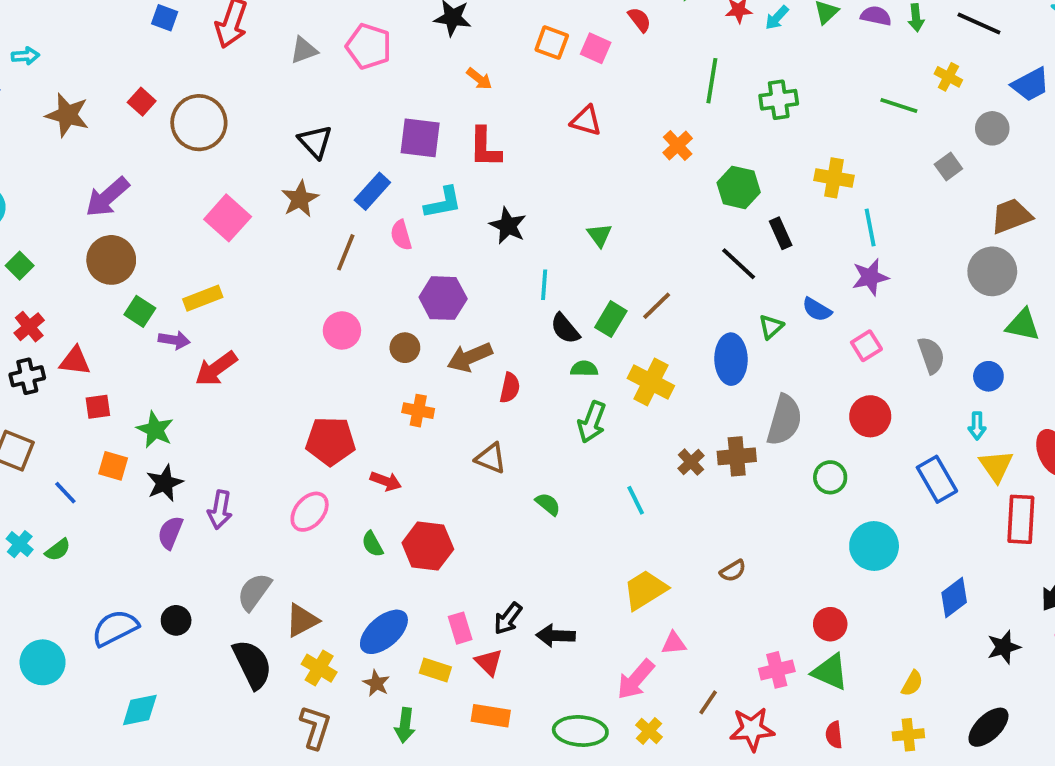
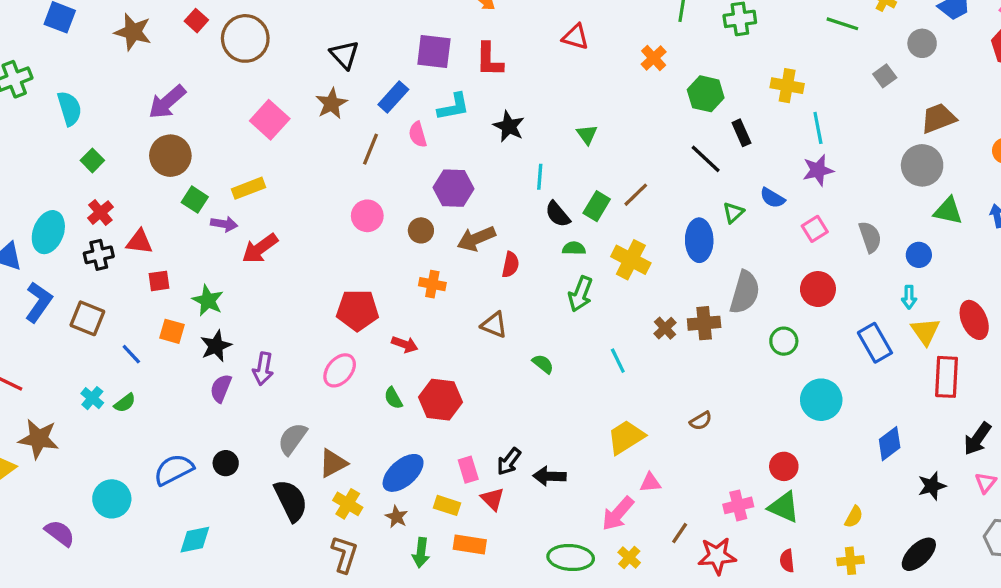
orange rectangle: (491, 716) -> (470, 544), moved

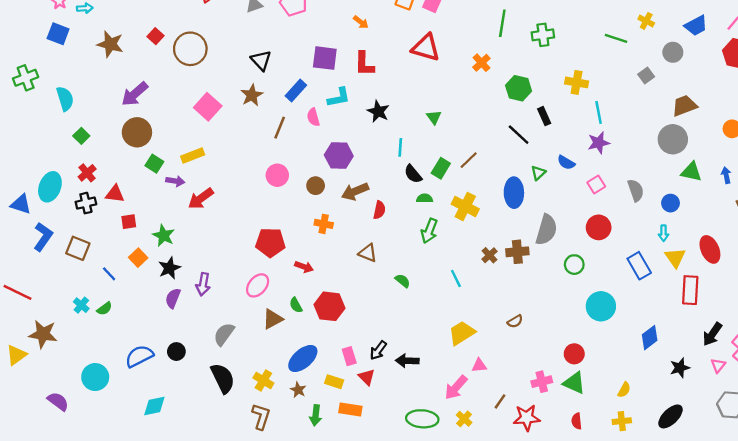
red triangle: (576, 37) -> (426, 48), size x1.5
orange square: (172, 331) -> (138, 258), turned 30
brown triangle: (333, 463) -> (273, 319), moved

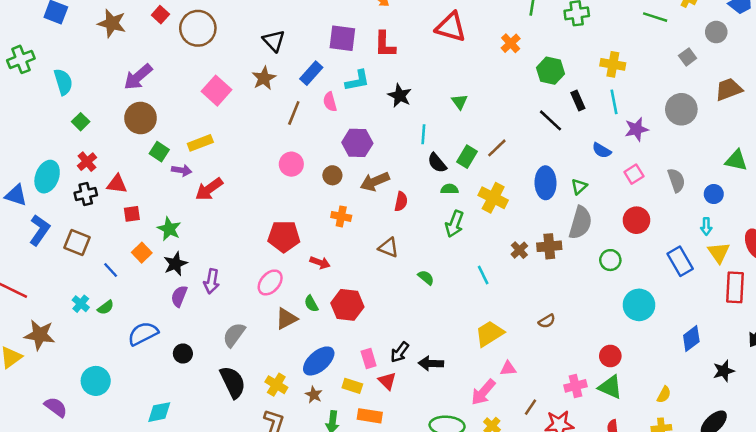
cyan line: (599, 113) -> (614, 102), moved
gray circle: (673, 139) -> (681, 109), moved
green triangle: (538, 173) -> (579, 187), moved
blue semicircle: (139, 356) -> (143, 334), moved

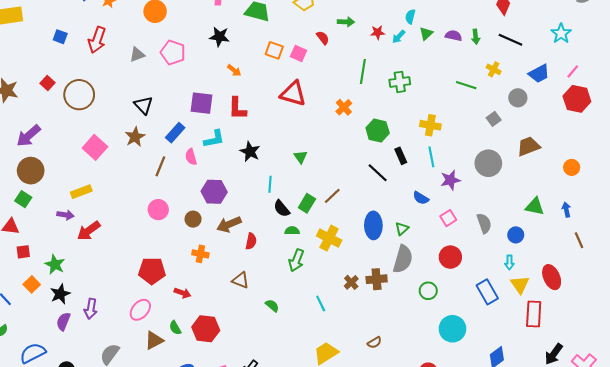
green square: (159, 152) -> (23, 199), moved

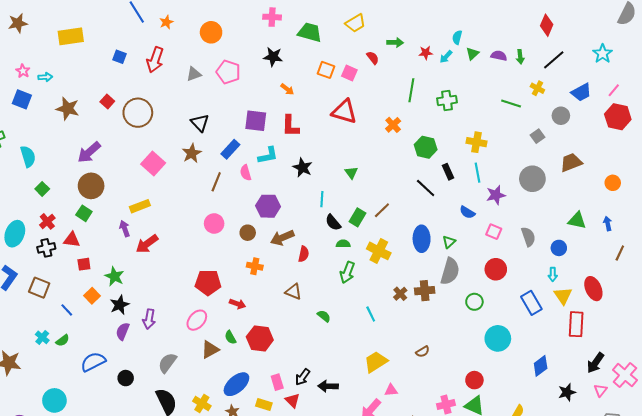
black line: (510, 40) -> (554, 60), turned -65
purple arrow: (65, 215) -> (125, 229), turned -119
pink square: (448, 218) -> (494, 232), turned -35
brown line: (579, 240) -> (620, 253), turned 49

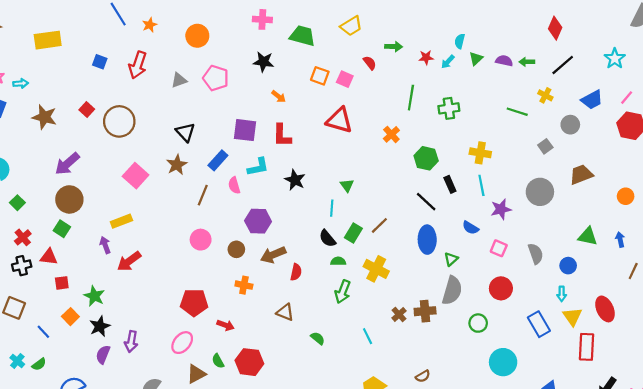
green arrow: (520, 57) -> (527, 62), turned 96
cyan line: (322, 199) -> (332, 208), moved
blue ellipse: (422, 239) -> (427, 240), moved

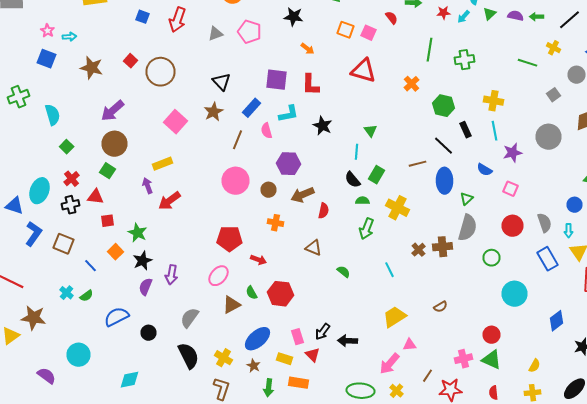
brown line: (379, 225) -> (418, 164), moved, turned 30
pink circle: (201, 240) -> (236, 181), size x1.4
gray semicircle: (536, 254) -> (544, 223), moved

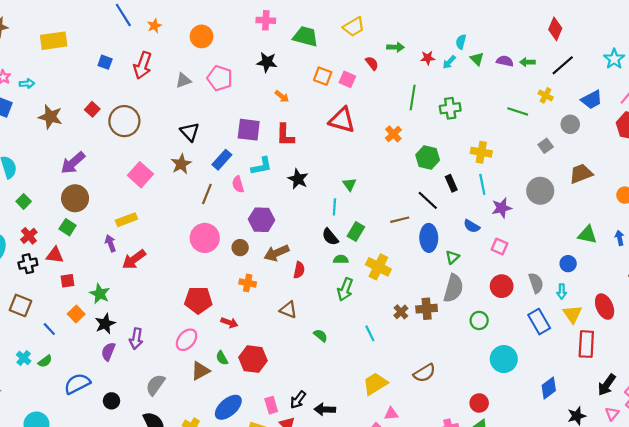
green triangle: (490, 14) -> (477, 59), turned -32
brown semicircle: (440, 307) -> (424, 373), size x1.5

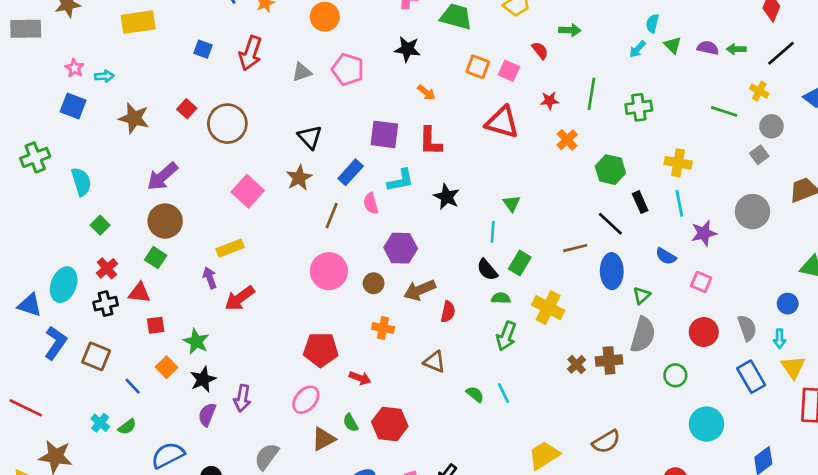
red star: (428, 58) -> (549, 101), moved
gray circle: (570, 124) -> (771, 126), moved
cyan line: (370, 333) -> (503, 393), moved

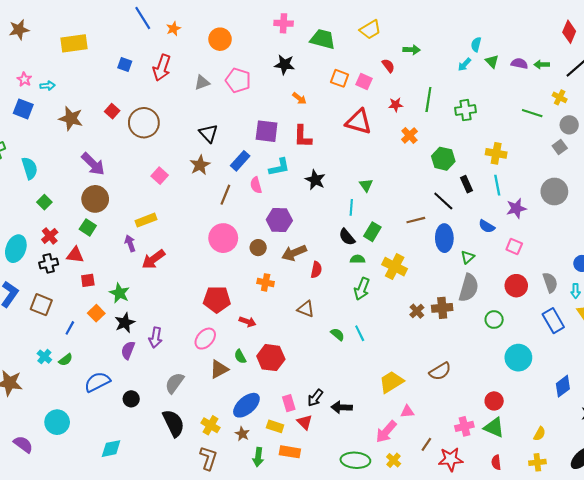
purple arrow: (162, 176) -> (93, 164), turned -95
pink square: (248, 191) -> (160, 176), size x0.7
blue line: (133, 386) -> (70, 328), turned 72

